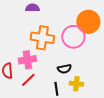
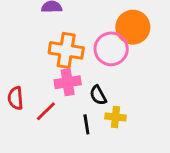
pink cross: (27, 60) -> (68, 82), moved
black semicircle: (64, 69) -> (98, 95), turned 72

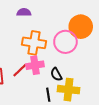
red line: (46, 111) -> (20, 70), moved
yellow cross: (115, 117) -> (69, 90), size x1.5

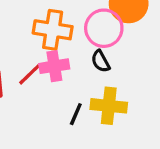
black semicircle: (56, 74) -> (101, 61), moved
black line: (48, 95) -> (76, 114), turned 32

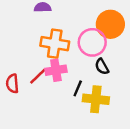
black semicircle: (101, 61) -> (102, 67), moved
black line: (76, 114) -> (78, 88), moved

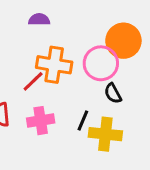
pink cross: (56, 70) -> (41, 121), moved
red line: (38, 76) -> (33, 81), moved

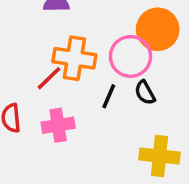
black line: (83, 121) -> (109, 96), moved
yellow cross: (105, 134) -> (159, 156), moved

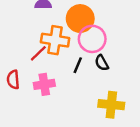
orange circle: (158, 29) -> (80, 19), moved

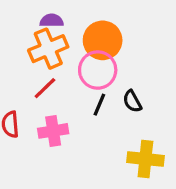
pink circle: (92, 39) -> (98, 70), moved
orange cross: (55, 40) -> (48, 49), moved, turned -32

